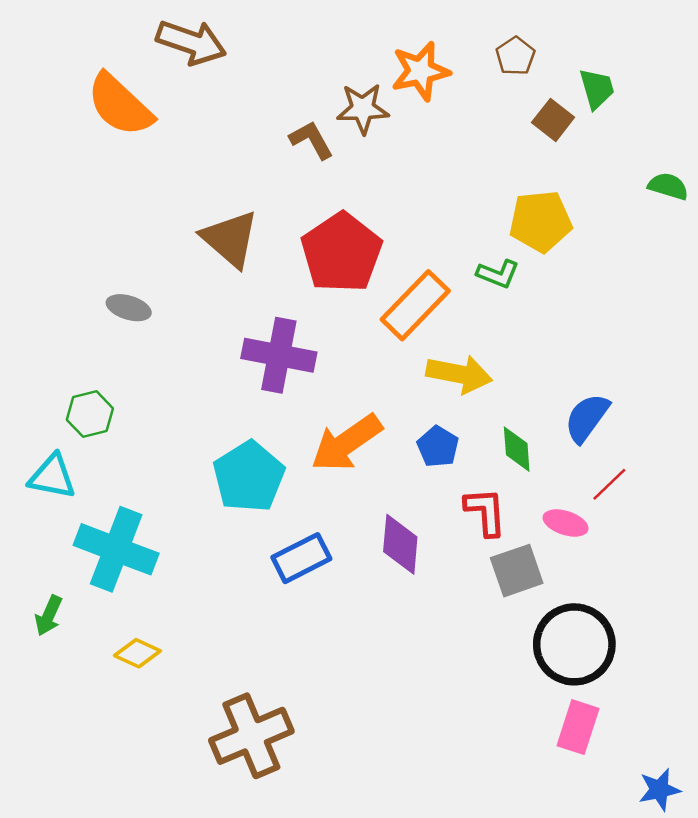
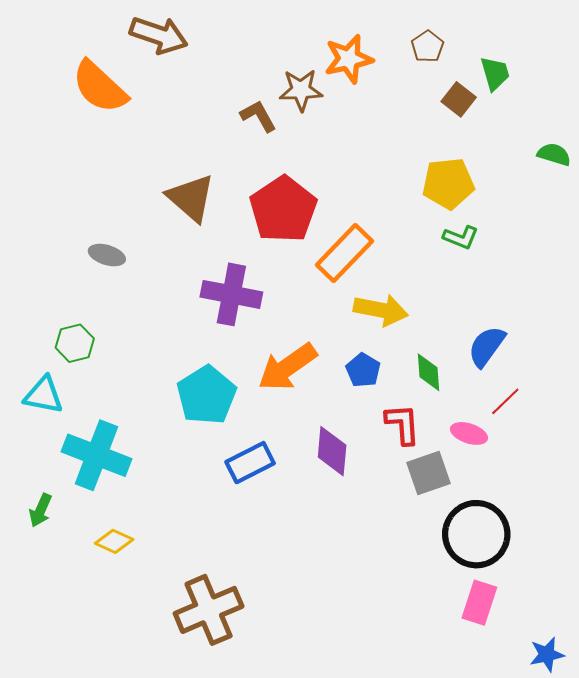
green L-shape: (498, 274) -> (461, 237), moved

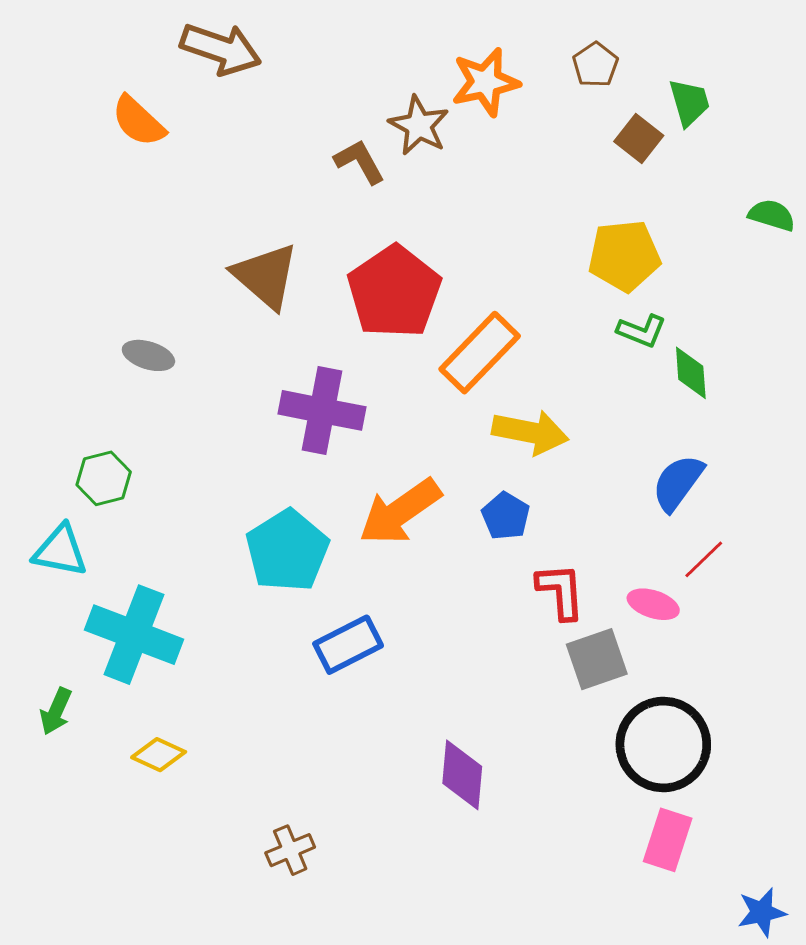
orange semicircle: (100, 87) -> (138, 121), size x0.7
brown star: (301, 90) -> (419, 126), turned 30
green diamond: (429, 372) -> (691, 373), moved
purple diamond: (332, 451) -> (462, 775), moved
brown cross: (209, 610) -> (290, 850), size x0.5

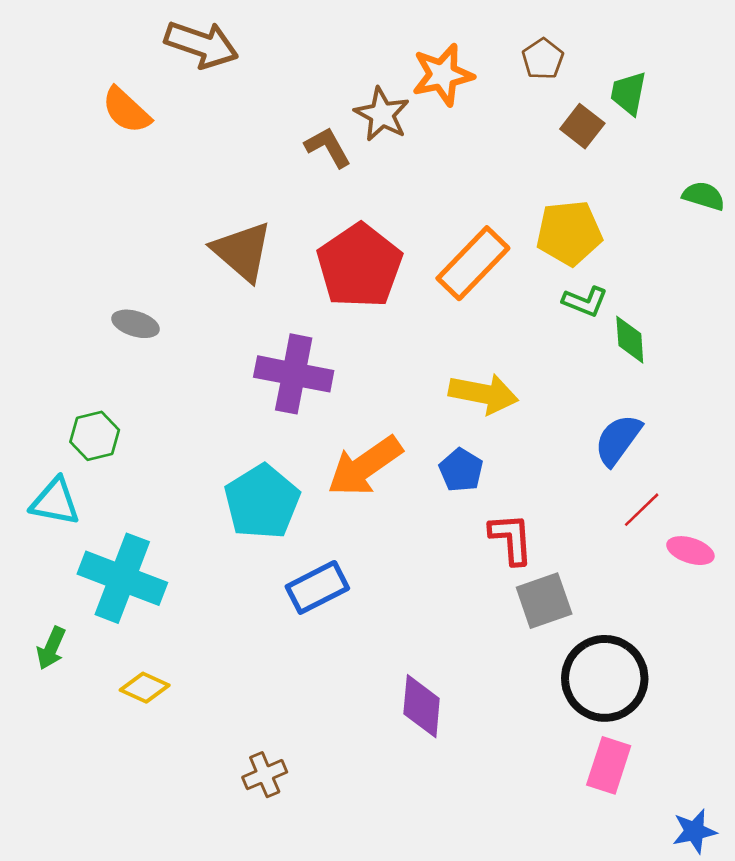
green trapezoid: (689, 102) -> (628, 93), turned -153
orange rectangle: (480, 353) -> (473, 263), moved
pink ellipse: (653, 604) -> (690, 551), moved

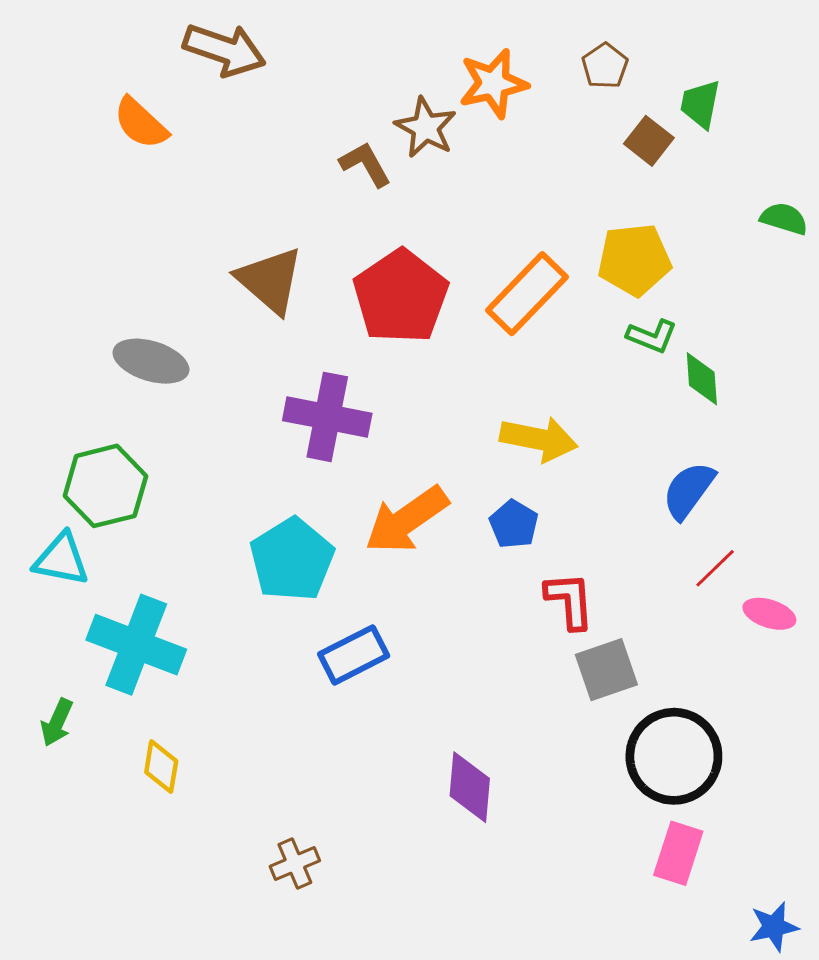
gray ellipse: (136, 324) -> (151, 361), size x1.4
green hexagon: (95, 436) -> (105, 486), size x1.5
yellow diamond: (145, 688) -> (161, 767), turned 75

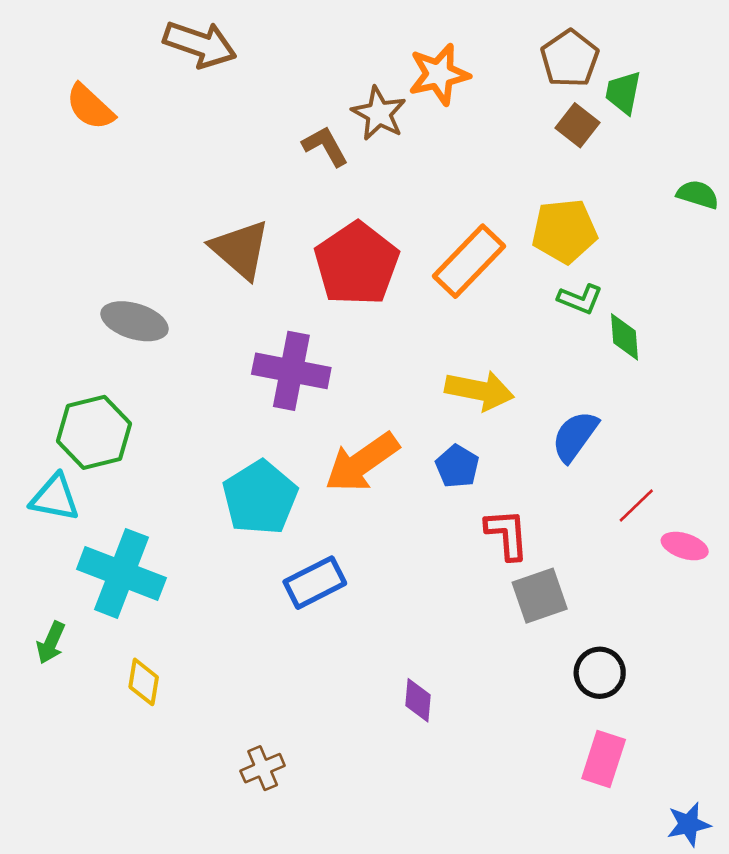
brown pentagon: (605, 66) -> (570, 59), moved, size x1.4
orange semicircle: (141, 123) -> (90, 107), moved
blue semicircle: (689, 490) -> (575, 436), moved
black circle: (674, 756) -> (600, 673), size x0.6
purple diamond: (470, 787) -> (418, 700), size x0.7

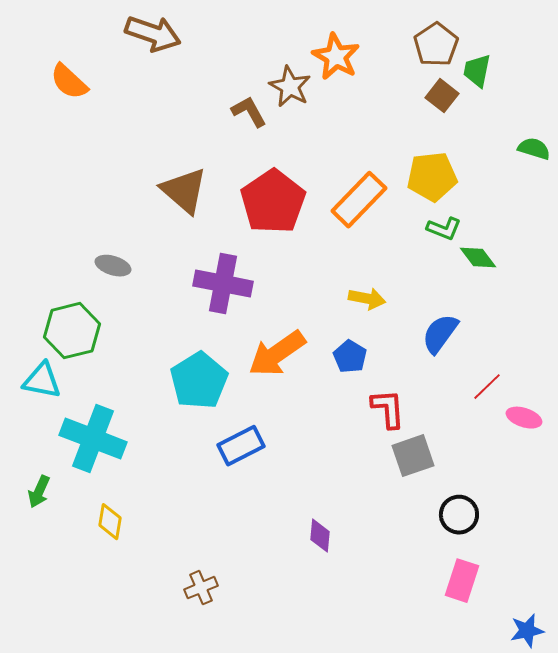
orange star: (439, 74) -> (336, 57), turned -30
gray ellipse: (135, 321) -> (113, 266), moved, size x0.7
green diamond: (625, 337) -> (478, 258), turned -33
yellow arrow: (479, 391) -> (367, 299), size x0.7

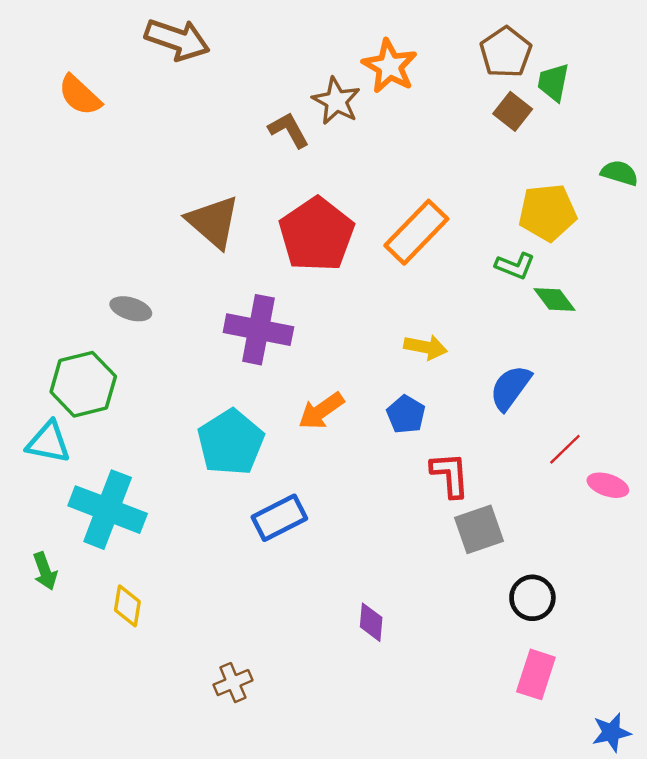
yellow pentagon: (432, 177) -> (548, 212), moved
orange arrow: (277, 354) -> (321, 411), size x0.7
green arrow: (39, 492) -> (45, 571), turned -44

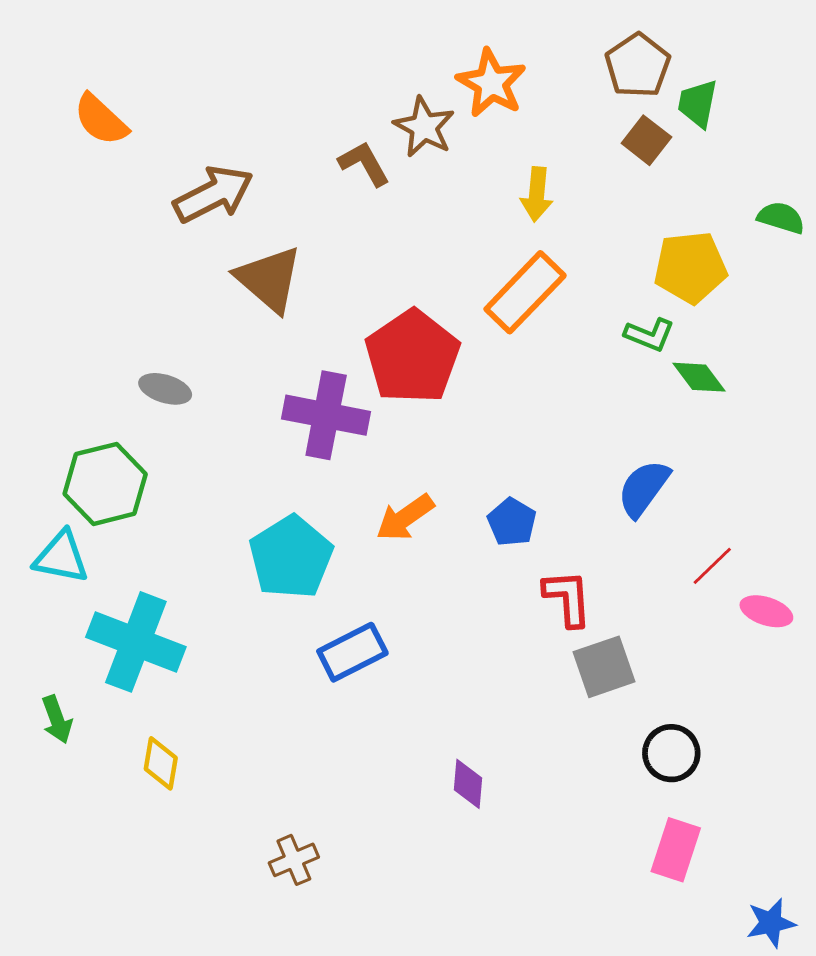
brown arrow: (177, 39) -> (213, 194), moved, turned -46
red pentagon: (317, 234) -> (412, 357), moved
yellow arrow: (426, 347) -> (537, 194), moved, turned 84

